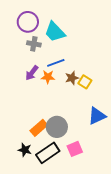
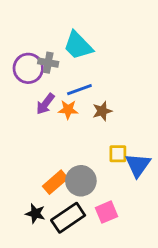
purple circle: (28, 22) -> (28, 68), moved
yellow square: (85, 82) -> (118, 154), moved, turned -32
blue triangle: (97, 116) -> (138, 165), turned -30

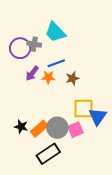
yellow square: (118, 154) -> (83, 109), size x1.5
pink square: (107, 212) -> (75, 130), moved
black star: (35, 214) -> (21, 127), moved

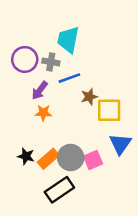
cyan trapezoid: (55, 32) -> (68, 40), turned 55
gray cross: (34, 44) -> (51, 62), moved
orange star: (48, 77) -> (43, 113), moved
yellow square: (83, 109) -> (109, 110), moved

